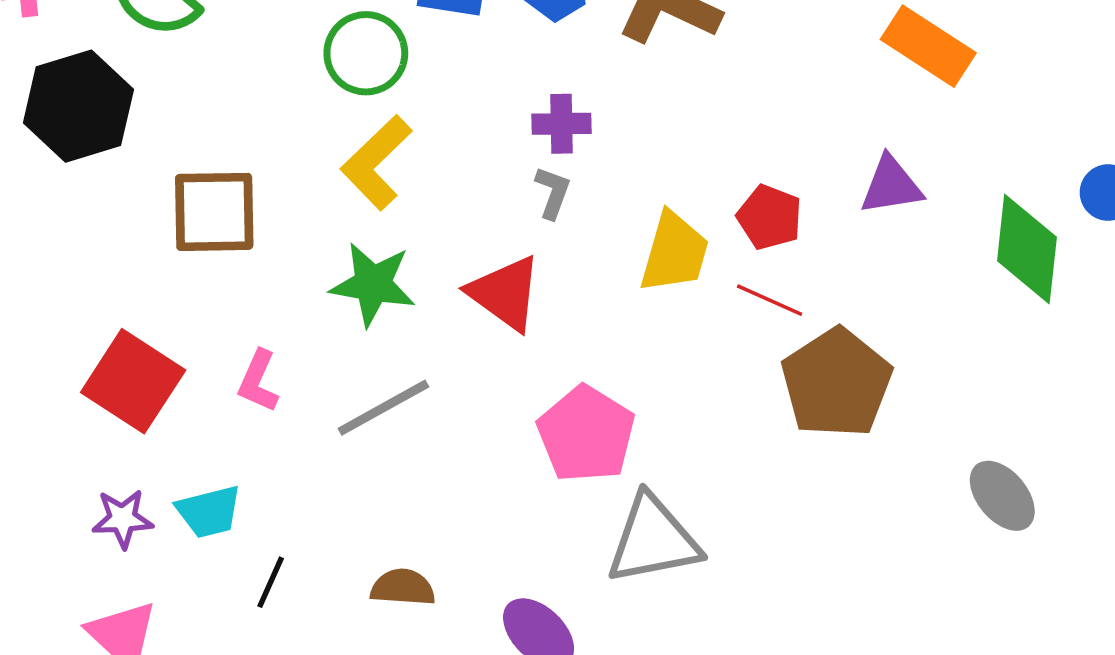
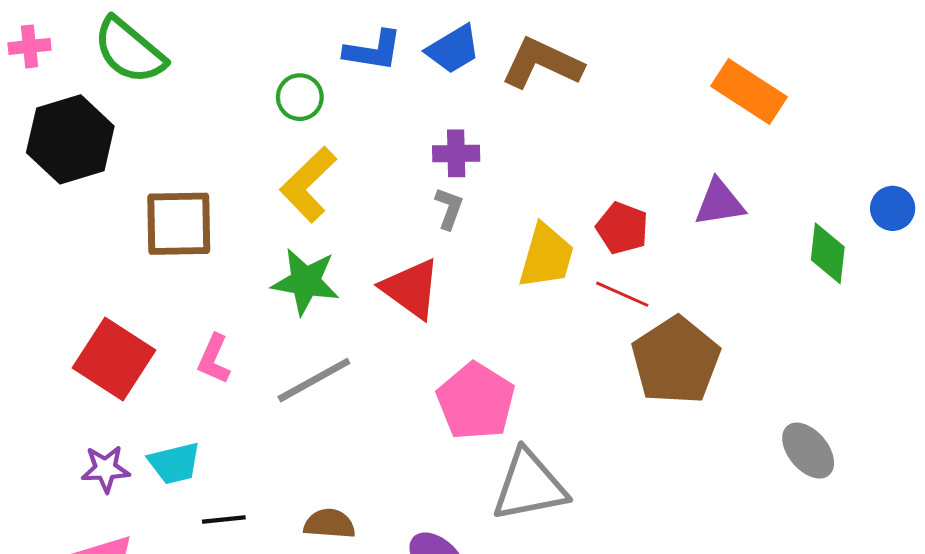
green circle: (366, 53) -> (300, 97), size x0.7
green diamond: (1027, 249) -> (828, 253), size x0.7
black line: (271, 582) -> (224, 520), turned 60

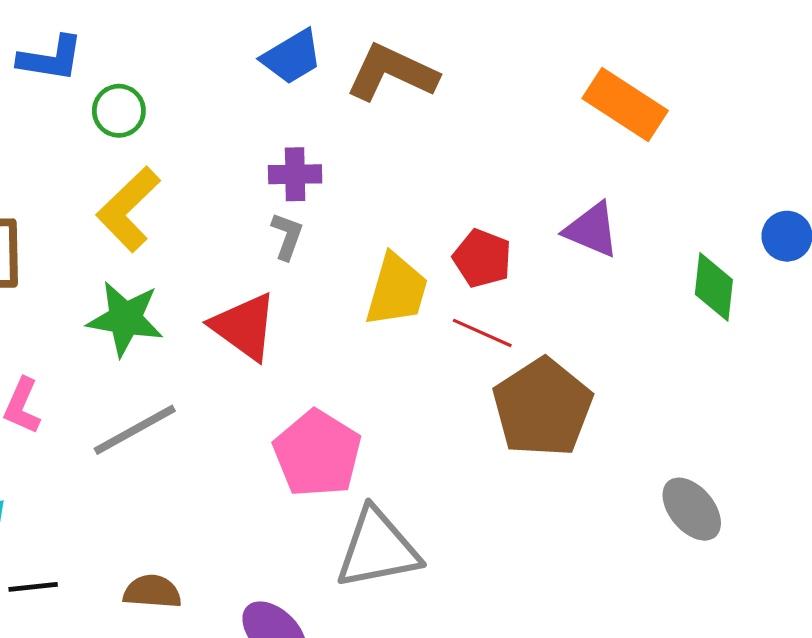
blue L-shape: (373, 51) -> (51, 58), moved
purple triangle: (719, 203) -> (592, 230), turned 32

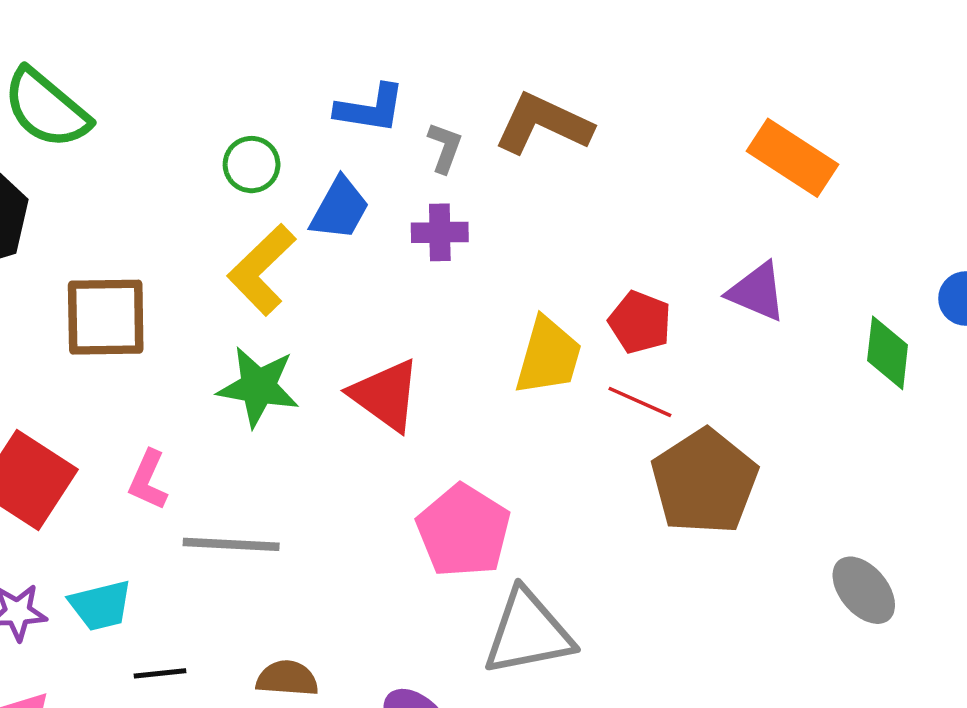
blue trapezoid: (292, 57) -> (340, 209), moved, turned -30
blue L-shape: (51, 58) -> (370, 109), moved
gray L-shape: (287, 236) -> (445, 148), moved
gray line: (135, 430) -> (231, 544), moved, turned 32

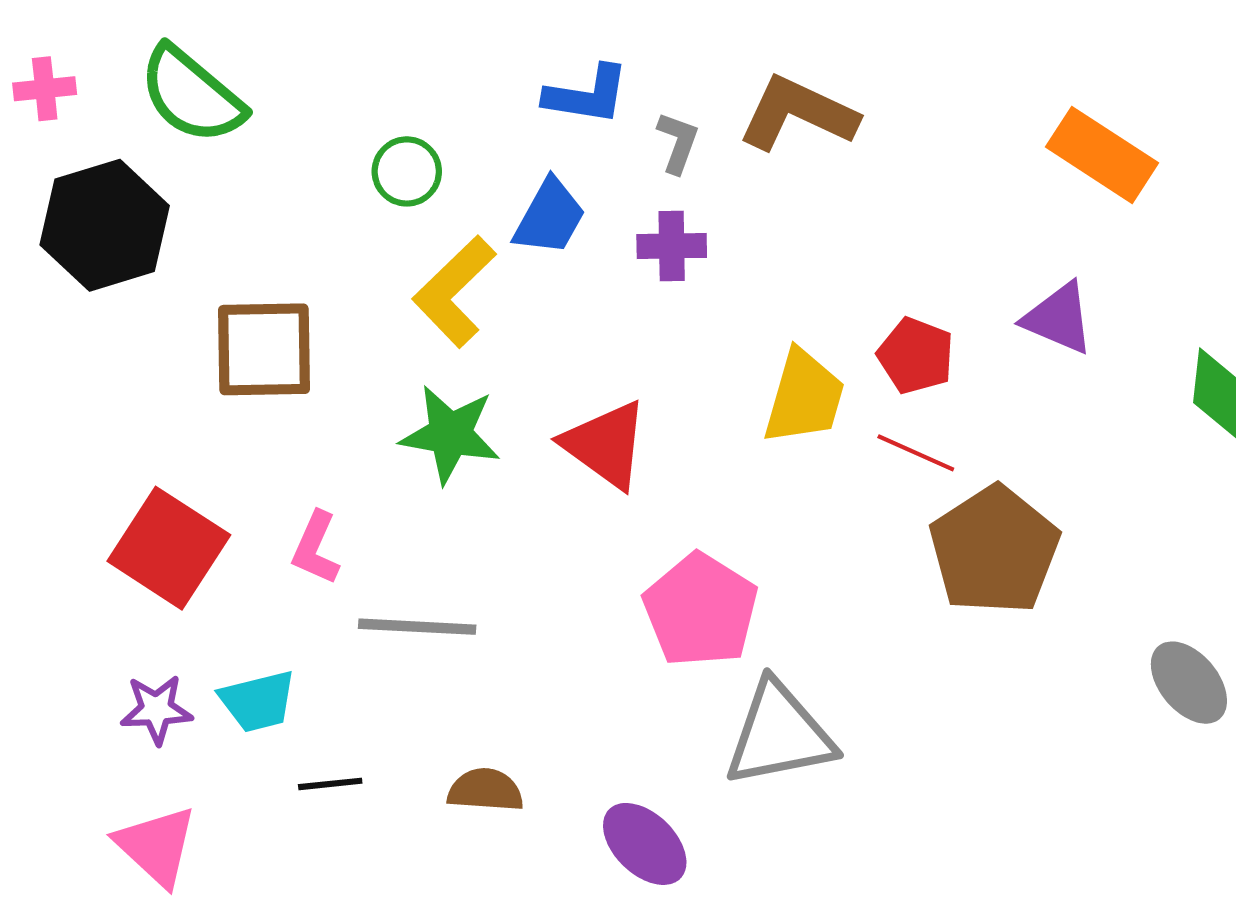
green circle: (252, 165) -> (407, 171), moved

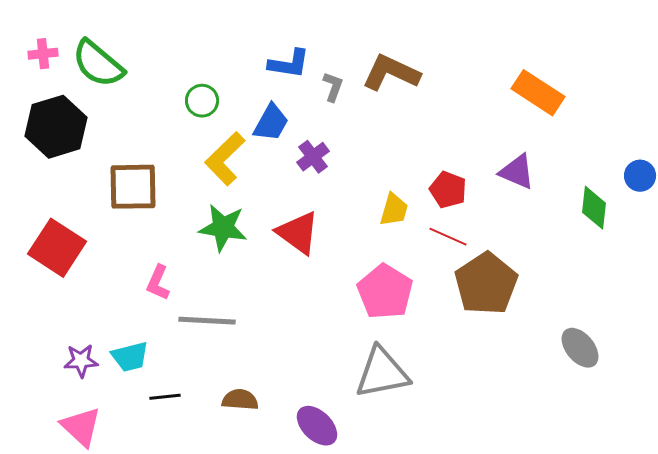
pink cross: (45, 89) -> (43, 54), moved
purple cross: (672, 246) -> (313, 157), moved, turned -36
yellow trapezoid: (804, 397) -> (394, 210), size x0.7
red square: (169, 548) -> (57, 248), moved
pink pentagon: (701, 610) -> (385, 292), moved

